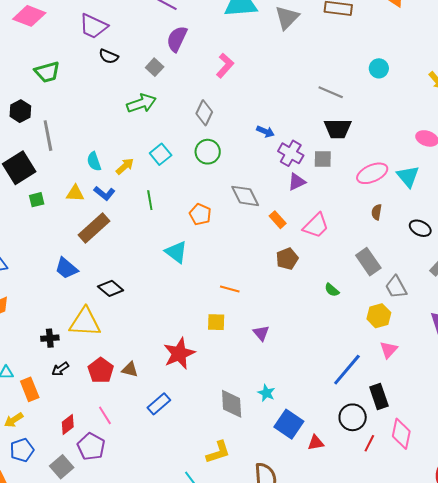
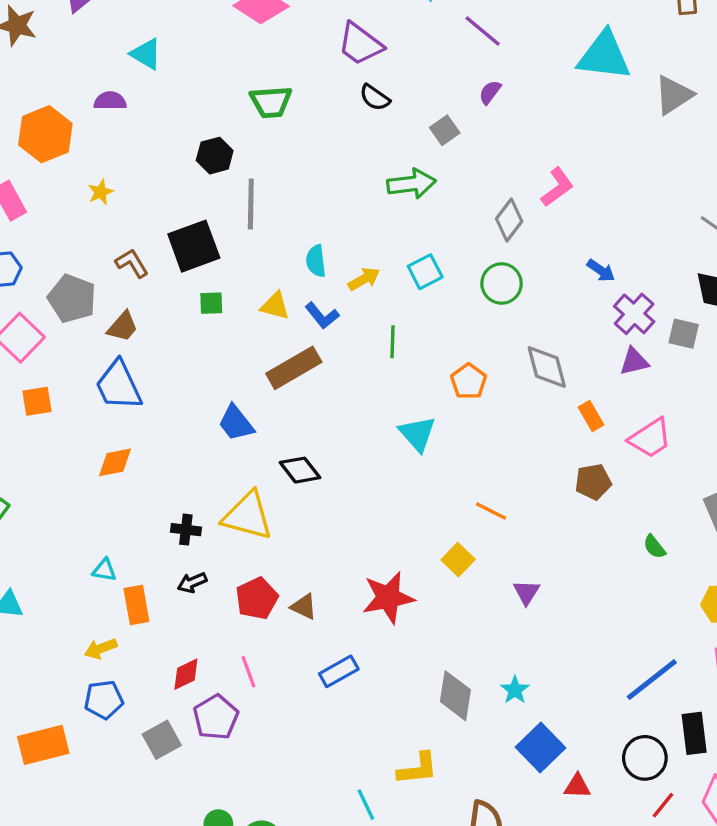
purple semicircle: (177, 39) -> (490, 92), size x0.6
pink L-shape: (225, 66) -> (557, 187), moved
yellow square: (216, 322) -> (458, 560), turned 30

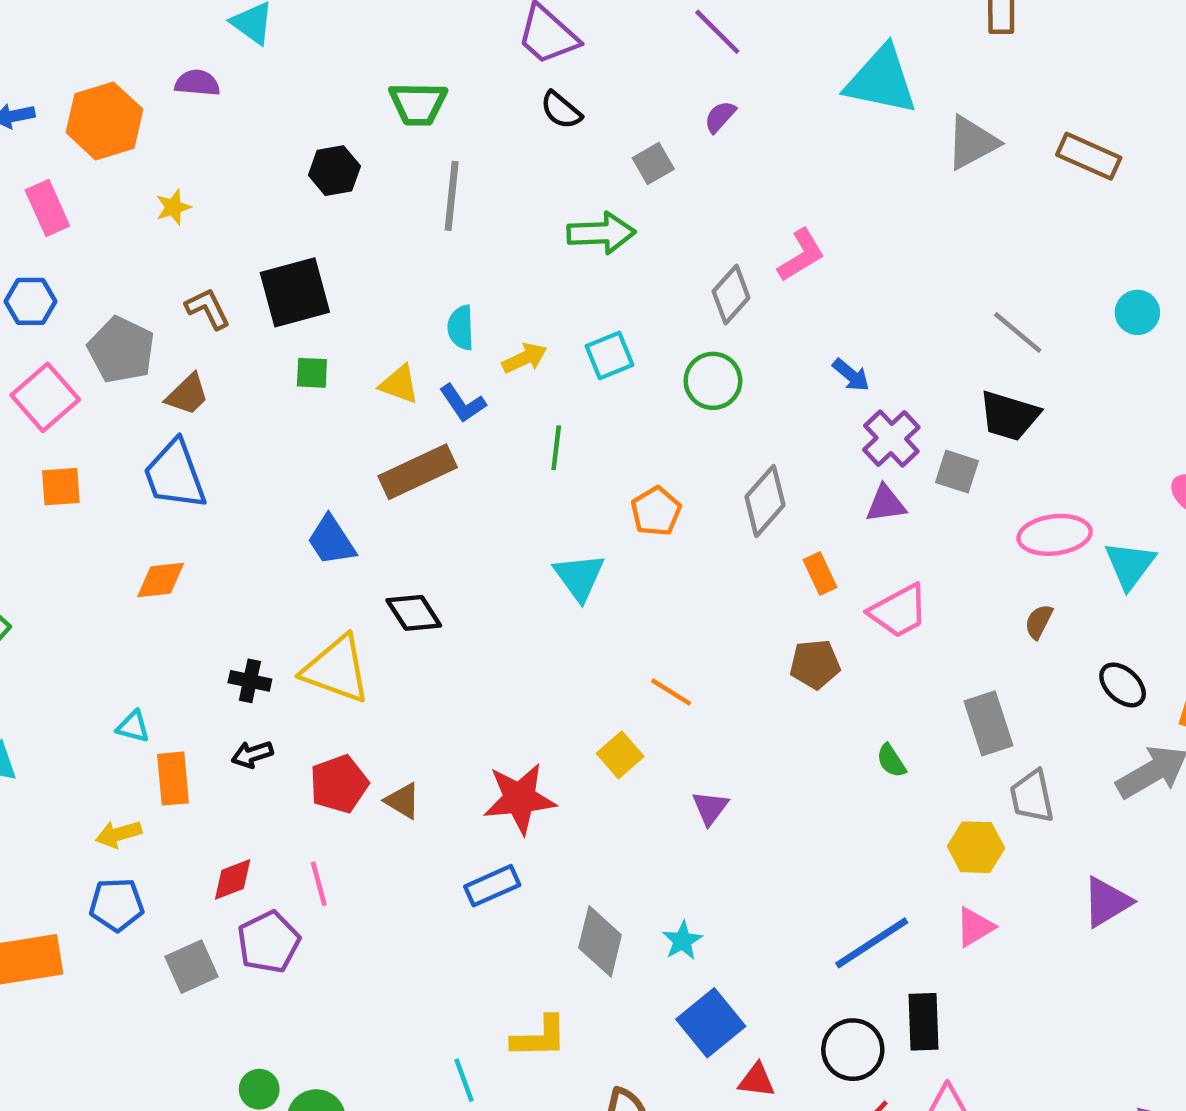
gray line: (251, 204) -> (452, 196), moved
gray diamond: (547, 367) -> (765, 501), turned 51
blue rectangle: (339, 671) -> (492, 886), moved

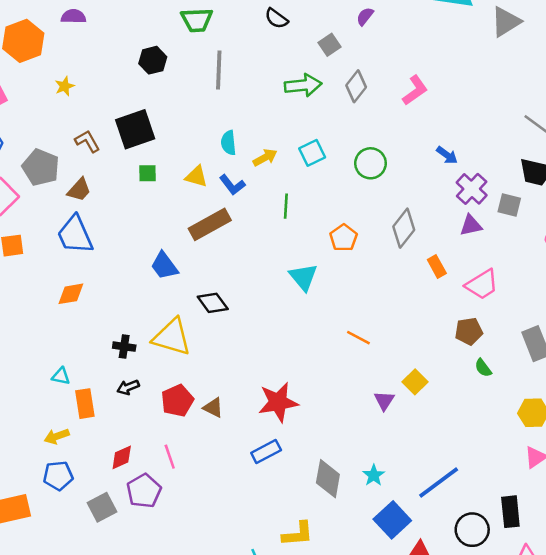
gray diamond: (731, 295) -> (356, 86), moved
brown pentagon: (815, 664) -> (469, 331), moved
yellow square: (620, 755) -> (415, 382), moved
blue line: (872, 943) -> (439, 482), moved

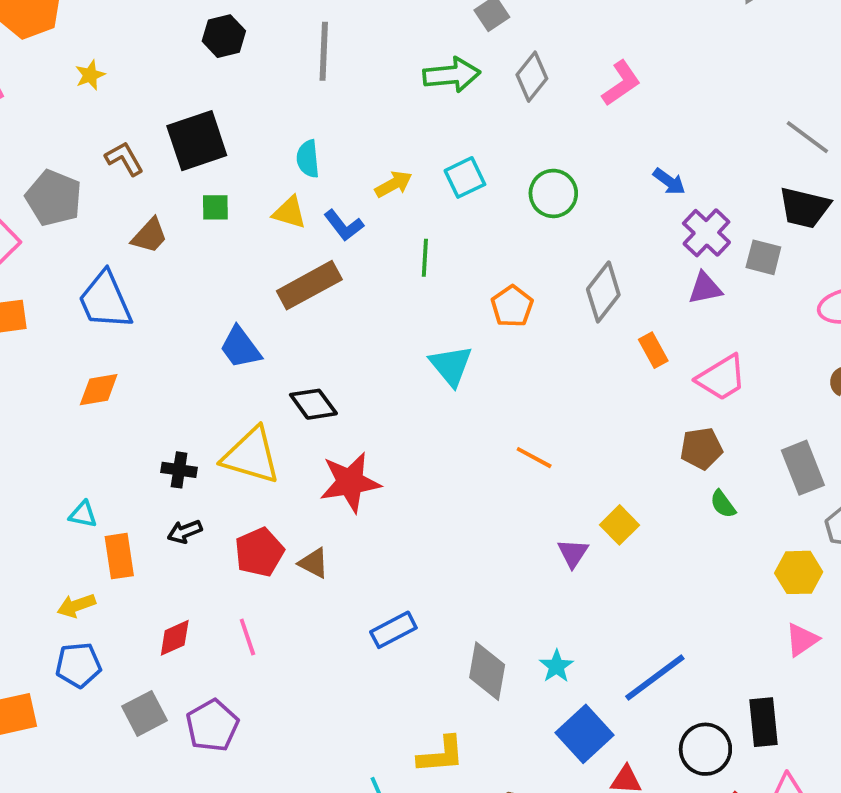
cyan semicircle: (229, 143) -> (308, 159), moved
brown trapezoid: (79, 190) -> (150, 236), moved
red star: (278, 402) -> (350, 482), moved
purple pentagon: (144, 491) -> (212, 726), moved

